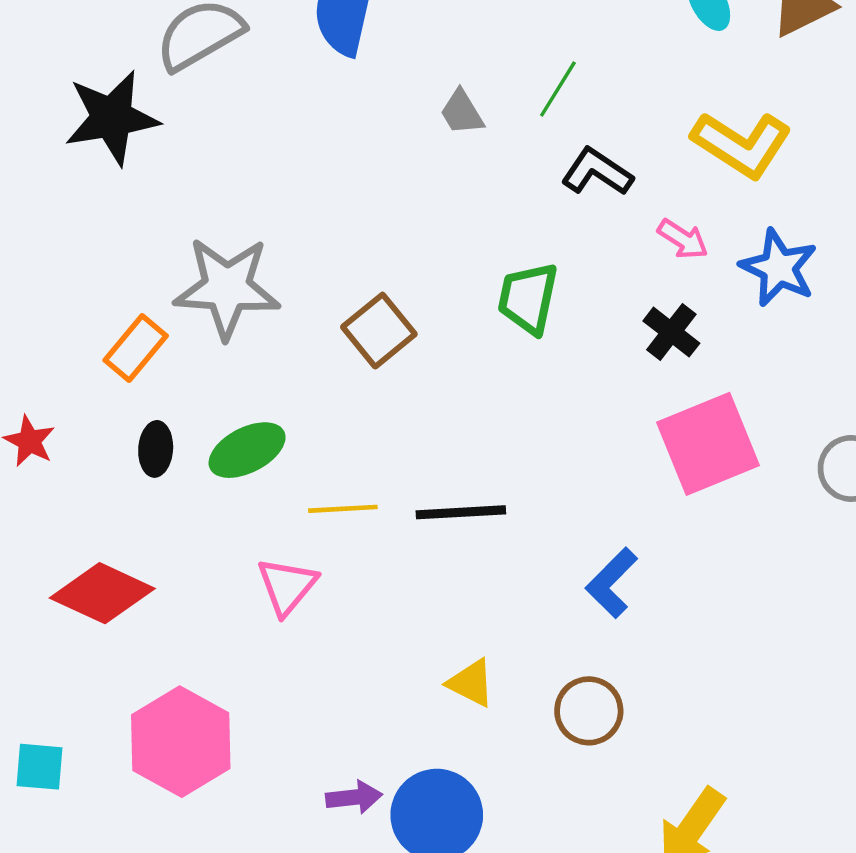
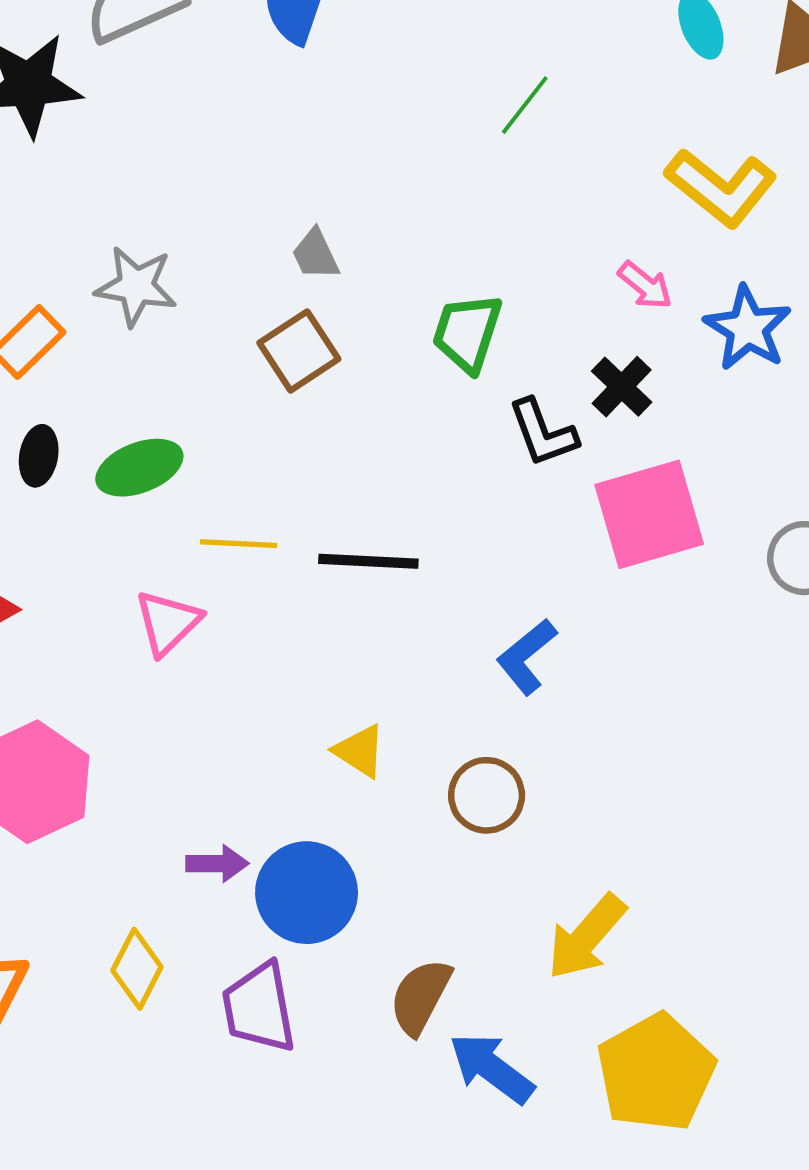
gray trapezoid: (462, 112) -> (316, 254), moved
black L-shape: (597, 172) -> (543, 433), moved, turned -150
gray star: (227, 288) -> (136, 286), size x0.7

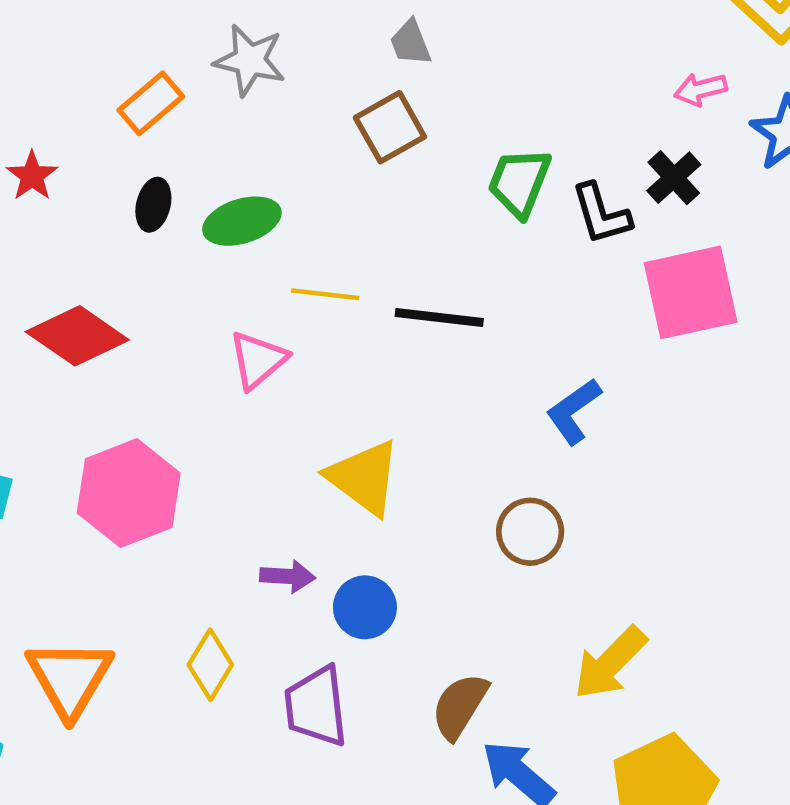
pink arrow: (645, 285) -> (700, 89), turned 123
green trapezoid: (467, 333) -> (519, 182), moved
yellow triangle: (360, 751) -> (364, 477), moved, size x1.6
blue circle: (307, 893) -> (365, 607), size x0.7

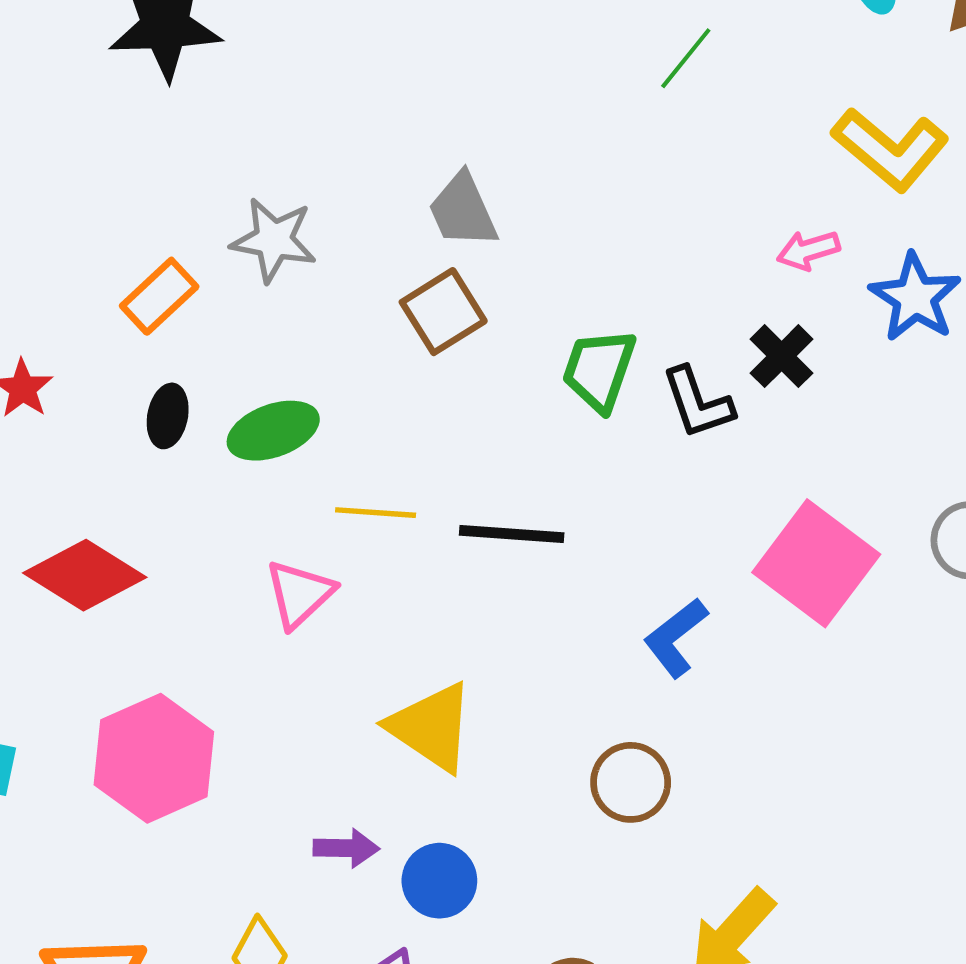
gray trapezoid: (410, 43) -> (463, 211), size x1.4
pink square: (691, 292) -> (816, 563), moved, turned -38

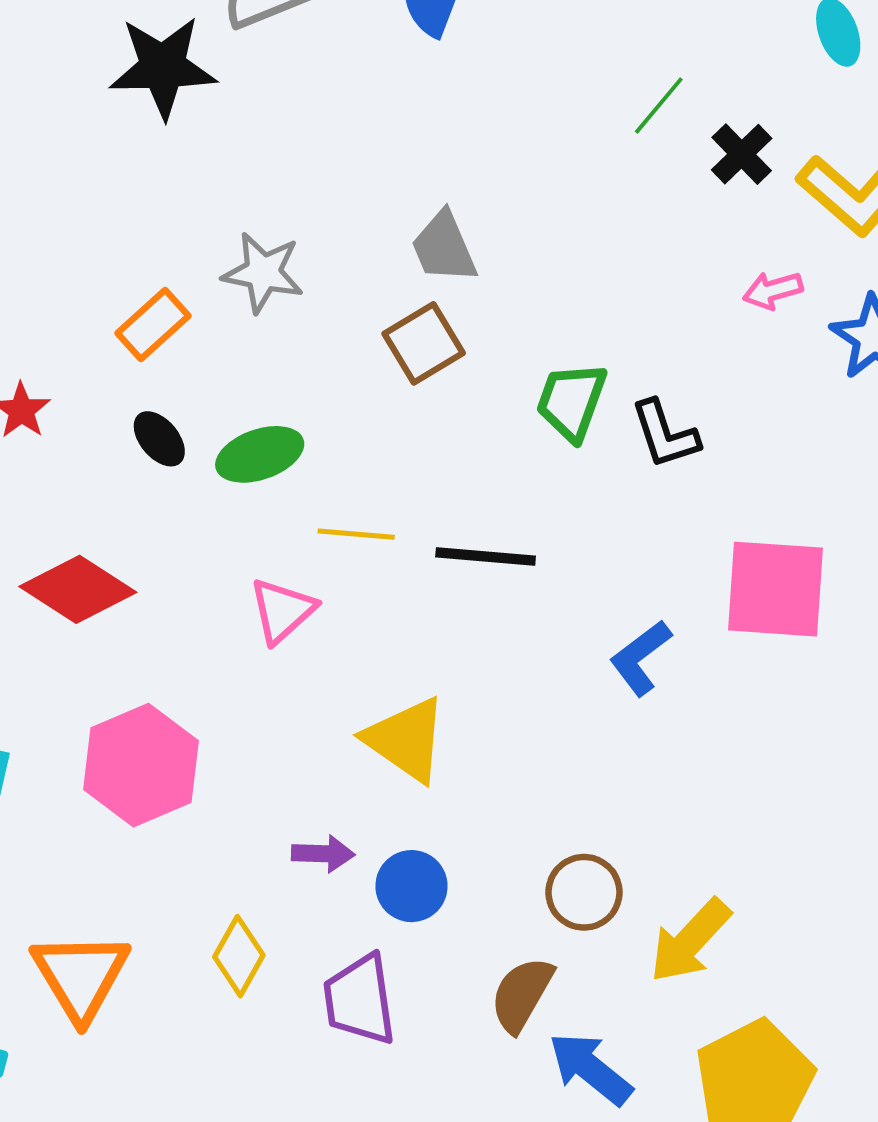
black cross: (782, 356) -> (742, 154), moved
black ellipse: (168, 416) -> (159, 439), turned -52
pink square: (816, 563) -> (776, 589), turned -34
brown circle: (631, 782) -> (584, 892), moved

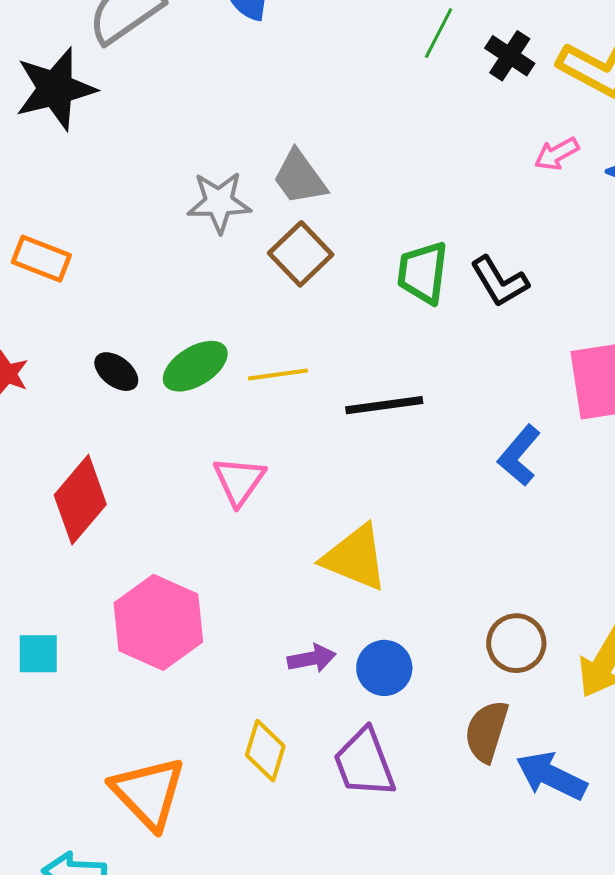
gray star: (263, 273) -> (219, 202), moved
orange rectangle: (153, 325) -> (41, 259), moved, turned 76
yellow line: (356, 534) -> (278, 374), moved
red diamond: (78, 589) -> (80, 500), turned -70

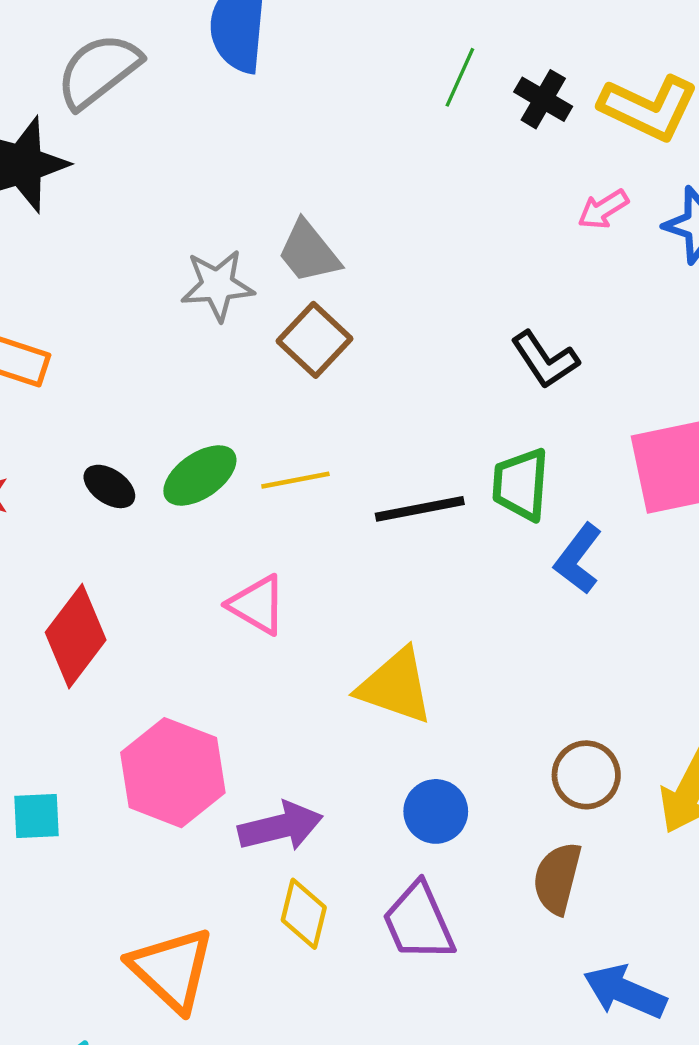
green trapezoid: (423, 273) -> (521, 484), moved
pink triangle: (239, 481) -> (257, 605), turned -32
purple arrow: (312, 658) -> (280, 827), moved, size x1.5
blue arrow: (551, 776) -> (625, 992), moved

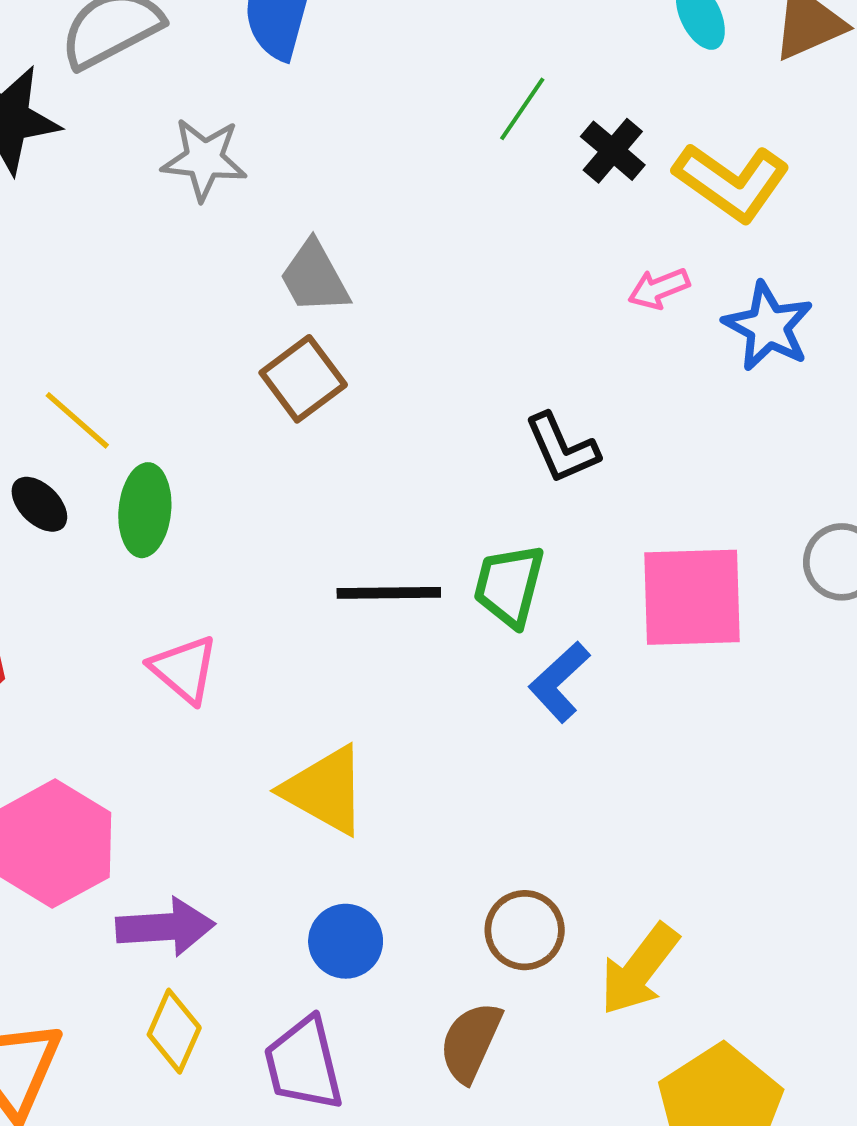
gray star: (217, 285) -> (204, 159), moved
green ellipse: (200, 475) -> (145, 510), turned -60
yellow line: (295, 480) -> (77, 420), moved, turned 42

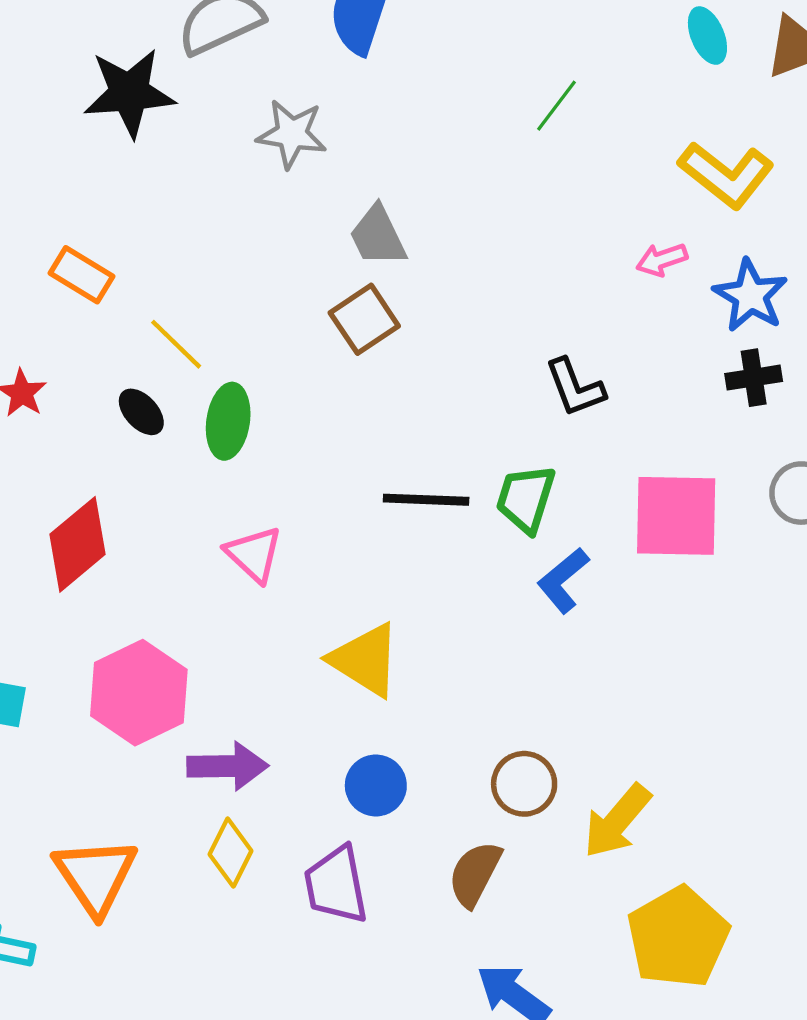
black cross: (613, 151) -> (754, 378), moved, turned 38

